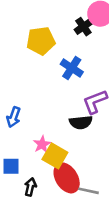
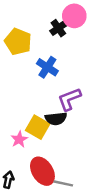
yellow pentagon: (41, 41) -> (18, 42), turned 30
yellow square: (55, 156) -> (38, 127), moved

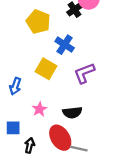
black semicircle: (56, 119) -> (72, 112), moved
yellow square: (38, 127) -> (46, 69), moved

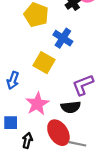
purple L-shape: (84, 73) -> (83, 85), moved
pink star: (39, 109) -> (37, 104), size x1.5

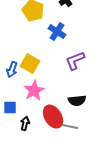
yellow square: (44, 63) -> (30, 64), moved
purple L-shape: (83, 85) -> (75, 61), moved
black semicircle: (71, 107) -> (77, 101), moved

